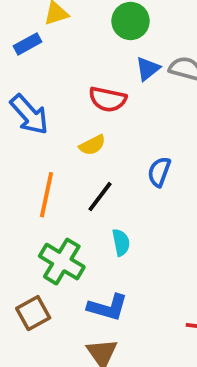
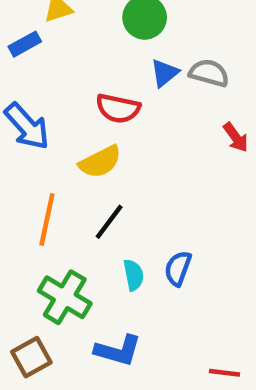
yellow semicircle: (92, 145) -> (100, 162), size x1.4
blue semicircle: (159, 172) -> (178, 268), moved

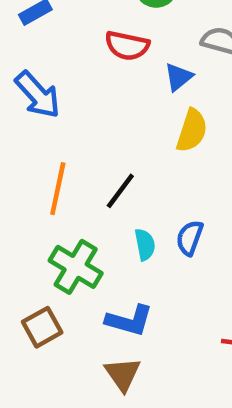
blue triangle: (165, 73) -> (178, 77), moved
red semicircle: (118, 108) -> (127, 46), moved
yellow semicircle: (100, 162) -> (192, 131), moved, turned -45

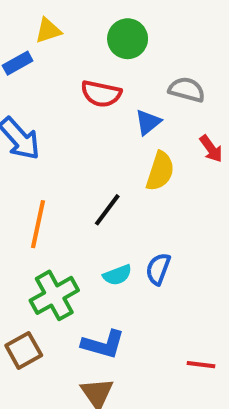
black line: (120, 191) -> (107, 210), moved
cyan semicircle: (145, 245) -> (117, 275), turned 80
green cross: (76, 267) -> (54, 295), turned 30

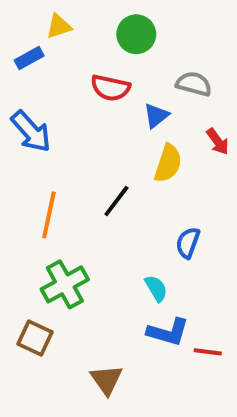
blue semicircle: (158, 269) -> (188, 243), moved
cyan semicircle: (117, 275) -> (156, 288), moved, turned -100
blue L-shape: (103, 344) -> (168, 332), moved
brown square: (24, 350) -> (35, 338), turned -36

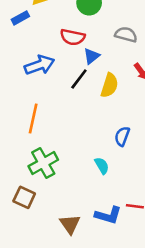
blue triangle: (156, 116) -> (92, 56), moved
blue arrow: (31, 132) -> (39, 65), moved, turned -68
black line: (116, 201) -> (79, 79), moved
blue L-shape: (168, 332) -> (108, 215), moved

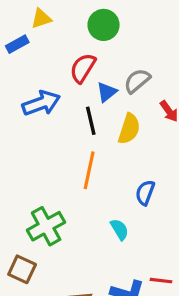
gray semicircle: (126, 35) -> (137, 81), moved, turned -55
red semicircle: (73, 37) -> (83, 68), turned 110
black line: (79, 79) -> (91, 121), turned -50
orange line: (33, 119) -> (89, 170), moved

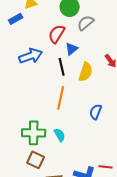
gray semicircle: (137, 81) -> (86, 23), moved
green cross: (46, 226) -> (34, 133), turned 30
cyan semicircle: (120, 229) -> (60, 135), moved
brown square: (22, 269) -> (36, 160), moved

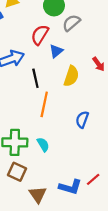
black line: (62, 67) -> (35, 78), moved
red line: (106, 167) -> (93, 179), turned -48

